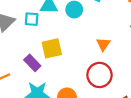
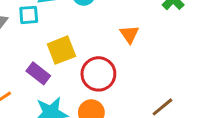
red circle: (99, 75) -> (98, 74), moved

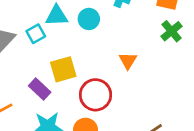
cyan square: (29, 15) -> (36, 34), turned -30

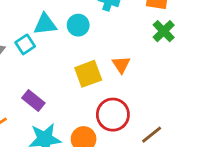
yellow square: (63, 69) -> (88, 74), moved
red circle: (96, 95) -> (113, 115), moved

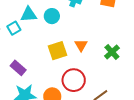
green cross: (164, 31) -> (112, 52), moved

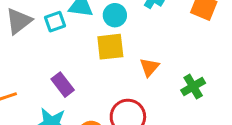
yellow square: (57, 51) -> (110, 47), moved
purple rectangle: (18, 68) -> (63, 85), moved

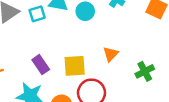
yellow square: (110, 47) -> (75, 66), moved

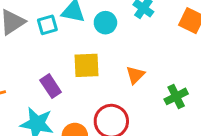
yellow square: (75, 66) -> (87, 65), moved

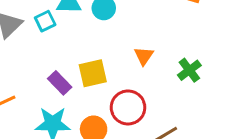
yellow square: (87, 65) -> (93, 73), moved

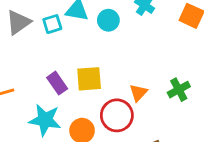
orange triangle: (144, 56) -> (138, 93), moved

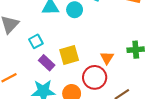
cyan square: (52, 24) -> (36, 41), moved
green cross: (179, 90) -> (136, 50), turned 35

